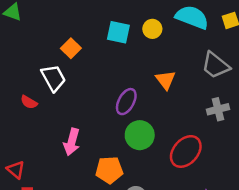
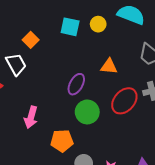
orange triangle: (166, 80) -> (109, 66), turned -48
red ellipse: (186, 151) -> (124, 101), moved

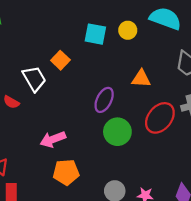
orange square: (31, 40) -> (60, 60), moved
pink arrow: (31, 117) -> (53, 139), turned 55
orange pentagon: (62, 141) -> (66, 172), moved

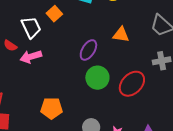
red ellipse: (160, 118) -> (132, 84), moved
pink arrow: (53, 139) -> (31, 57), moved

